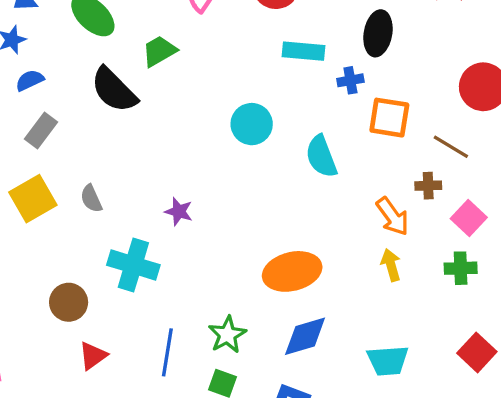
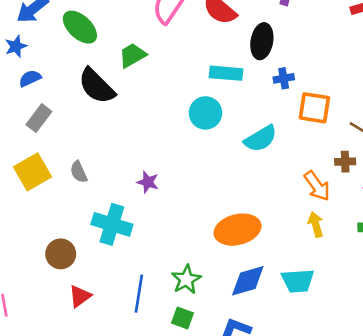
black ellipse: (378, 33) -> (262, 41), moved
cyan rectangle: (303, 51) -> (226, 73), moved
cyan semicircle: (321, 156) -> (261, 139), turned -100
cyan trapezoid: (388, 361) -> (298, 281), moved

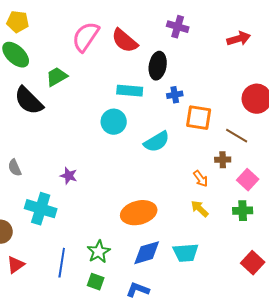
orange arrow: (317, 186) -> (201, 179), size x0.7
yellow arrow: (316, 224) -> (200, 209), turned -30

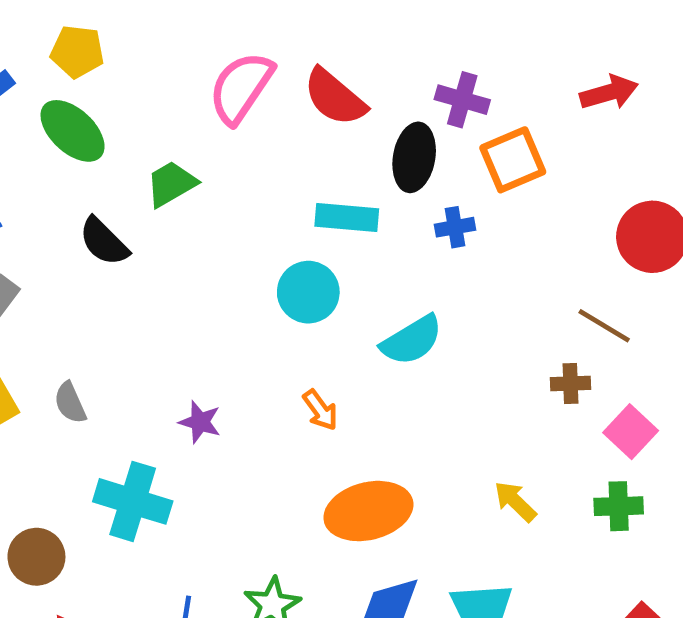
purple cross: (178, 27) -> (462, 100), moved
black semicircle: (29, 101) -> (104, 242), size x0.7
orange square: (199, 118) -> (513, 160), moved, turned -32
orange arrow: (201, 179) -> (320, 410), moved

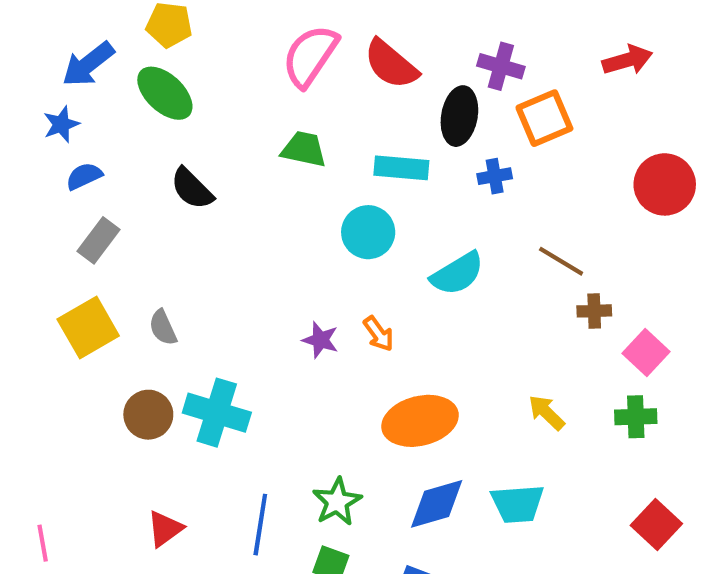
green trapezoid: (171, 184) -> (304, 149), moved, turned 42
brown line: (604, 326) -> (561, 261), moved
purple star: (200, 422) -> (320, 340), moved
brown circle: (36, 557) -> (148, 415), moved

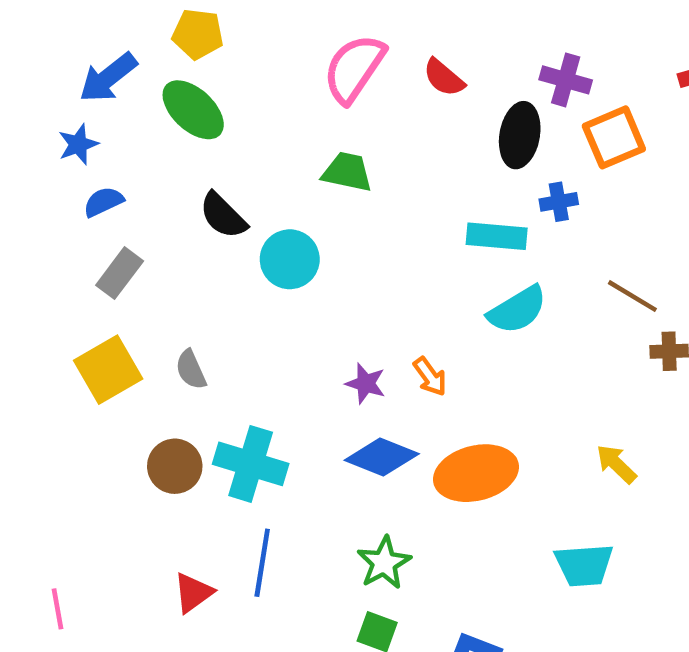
red semicircle: (391, 64) -> (444, 78), size x0.7
cyan rectangle: (401, 168) -> (497, 236), moved
cyan circle: (368, 232) -> (290, 259), moved
blue diamond: (437, 504) -> (382, 457), moved, turned 38
blue line: (260, 525) -> (262, 563), moved

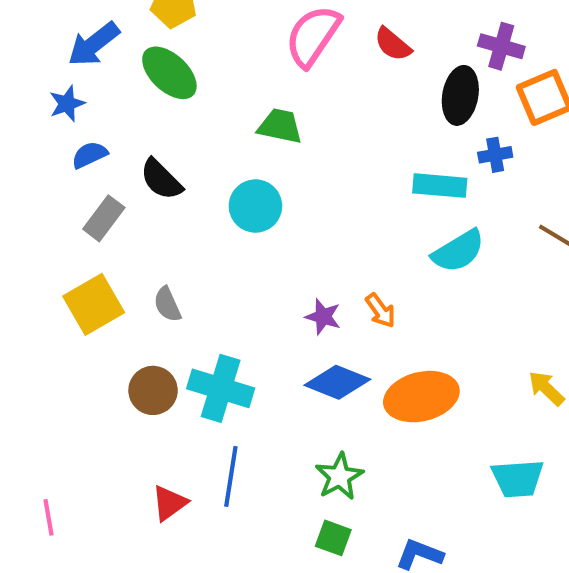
green trapezoid: (347, 172) -> (280, 126), moved
black semicircle: (223, 216) -> (161, 179), moved

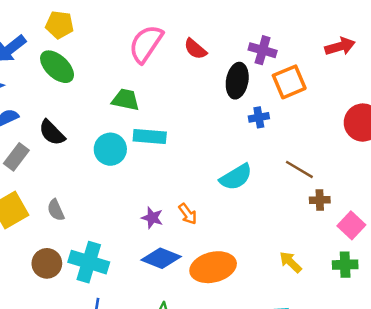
cyan rectangle: (440, 186) -> (150, 136), moved

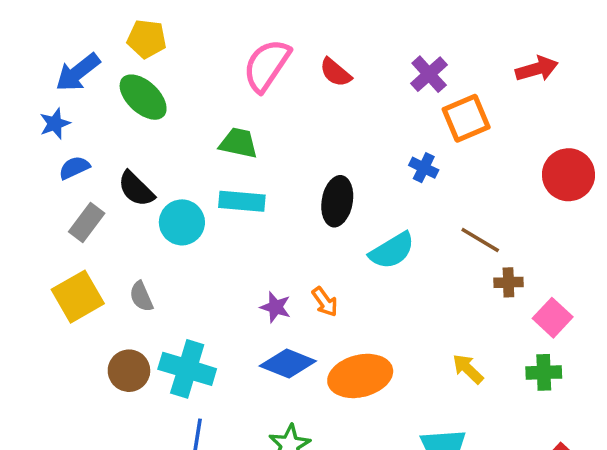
purple cross: (263, 50) -> (429, 74), turned 32
black ellipse: (237, 81) -> (337, 201), moved
blue cross: (259, 117) -> (424, 168), turned 36
cyan rectangle: (150, 136) -> (242, 201), moved
cyan circle: (110, 149) -> (182, 222), moved

